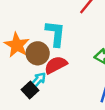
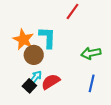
orange star: (17, 45) -> (23, 40), moved
red semicircle: (56, 65) -> (51, 82), moved

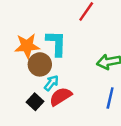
orange star: (23, 40) -> (27, 46), turned -30
cyan arrow: (36, 77) -> (51, 83), moved

